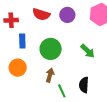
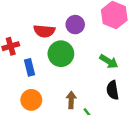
green circle: (51, 49) -> (61, 54), moved
black semicircle: (84, 85) -> (113, 90), moved

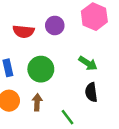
green circle: (61, 54) -> (41, 69), moved
brown arrow: (71, 100) -> (37, 102), moved

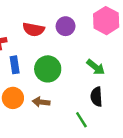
brown arrow: (37, 102) -> (41, 102), turned -91
green line: (67, 117) -> (81, 120), moved

